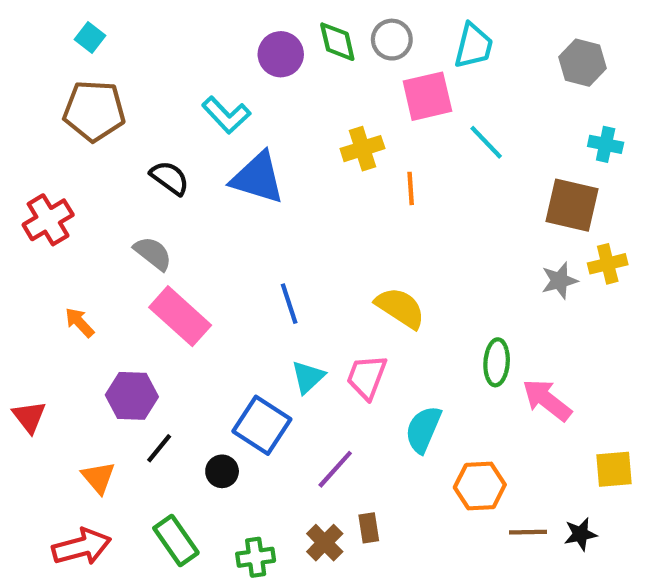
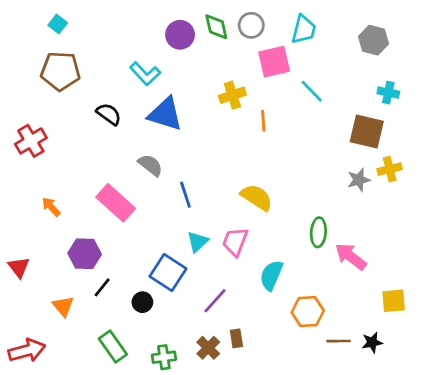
gray semicircle: (153, 253) -> (150, 165), moved
red arrow: (82, 547) -> (27, 351), moved

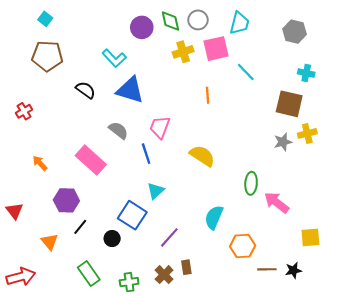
yellow cross: (232, 95) -> (183, 52), moved
red cross: (31, 141) -> (24, 111), size x0.7
pink trapezoid: (235, 242) -> (160, 127), moved

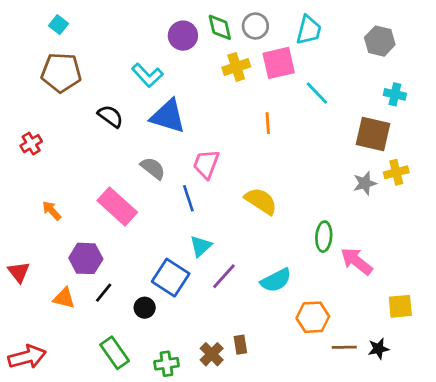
cyan semicircle: (214, 217) -> (276, 280), turned -140
purple line: (169, 237) -> (224, 276), moved
orange triangle: (49, 242) -> (64, 298), moved, turned -36

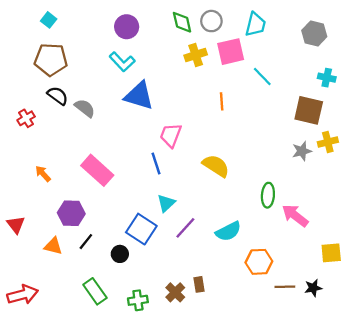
purple circle: (183, 36) -> (127, 27), moved
black semicircle: (110, 116) -> (58, 96), moved
gray semicircle: (153, 168) -> (85, 108), moved

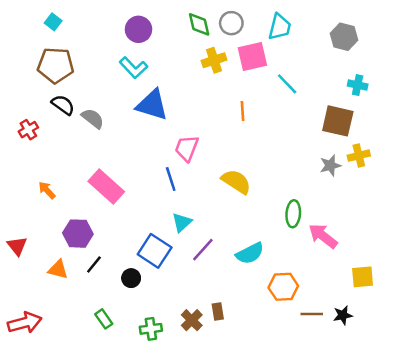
green rectangle: (95, 291) -> (104, 319), size x0.7

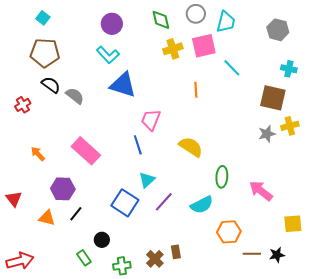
gray circle: (231, 23) -> (196, 14), moved
green ellipse: (293, 214) -> (222, 177), moved
black circle: (131, 278) -> (102, 240), moved

